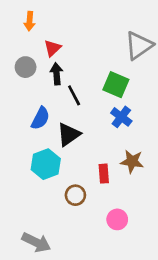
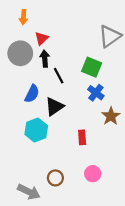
gray circle: (26, 67) -> (20, 53), size x1.5
brown star: (132, 161) -> (111, 116), moved, turned 30
brown circle: (75, 195) -> (55, 178), moved

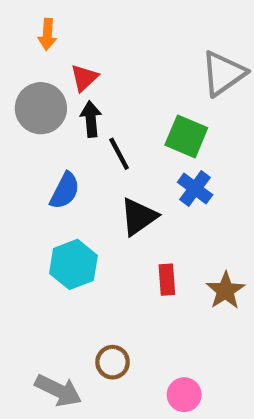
black triangle: (54, 107) -> (139, 217), moved
brown star: (111, 116) -> (225, 291), moved
pink circle: (93, 174) -> (184, 395), moved

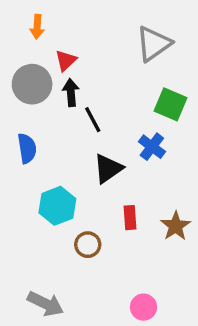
gray triangle: (223, 73) -> (154, 44), moved
green square: (186, 136) -> (171, 104), moved
blue semicircle: (65, 191) -> (27, 148), moved, turned -36
brown circle: (113, 362) -> (88, 245), moved

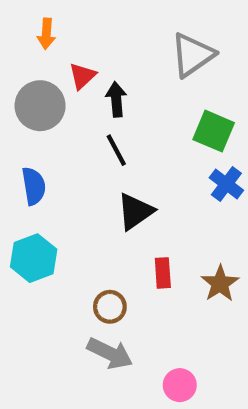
black arrow: (71, 93) -> (116, 99), moved
blue cross: (152, 147) -> (226, 184), moved
cyan hexagon: (57, 206) -> (34, 258), moved
gray arrow: (46, 304) -> (110, 353), moved

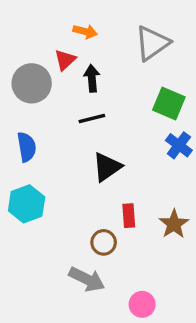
orange arrow: (46, 34) -> (85, 31), moved, turned -80
black line: (116, 150) -> (92, 119), turned -76
brown circle: (110, 307) -> (104, 242), moved

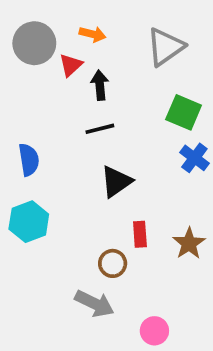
gray circle: (32, 83) -> (34, 43), moved

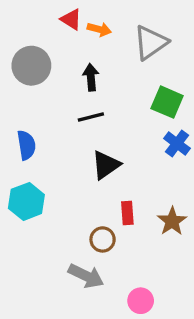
orange arrow: (93, 34) -> (99, 29), moved
gray circle: (34, 43) -> (31, 66), moved
red triangle: (71, 65) -> (71, 19), moved, turned -45

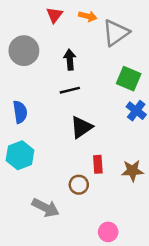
red triangle: (71, 19) -> (55, 15), turned 36
orange arrow: (99, 29) -> (88, 16), moved
brown star: (172, 221) -> (132, 171), turned 30
gray arrow: (86, 276) -> (46, 208), moved

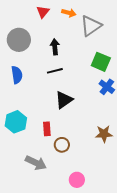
blue semicircle: (20, 112) -> (17, 75), moved
red rectangle: (98, 164) -> (47, 129), moved
pink circle: (108, 232) -> (77, 180), moved

